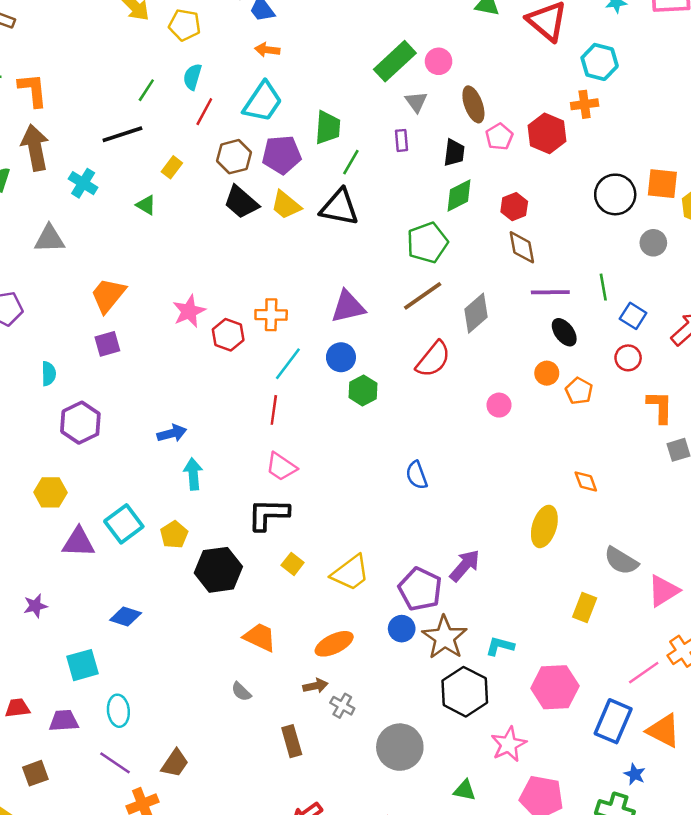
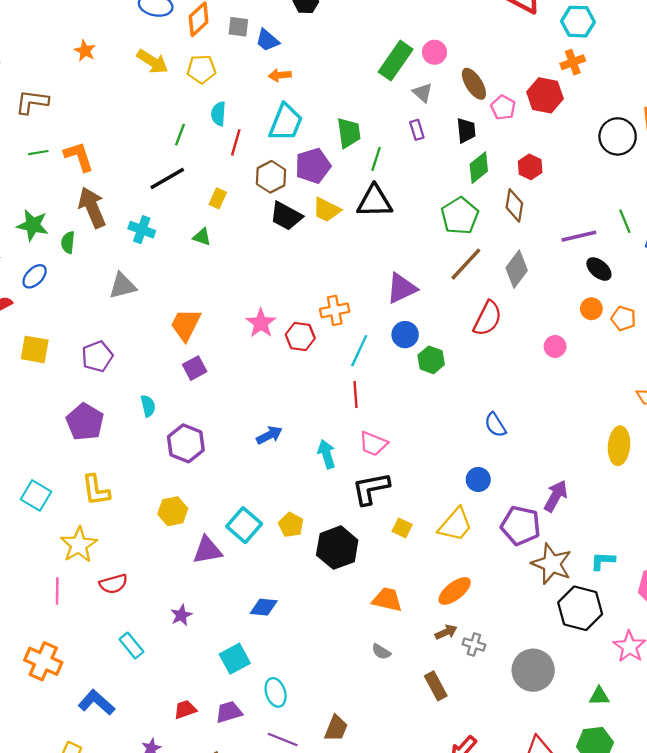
brown diamond: (522, 247) -> (514, 205), moved, turned 32
cyan arrow: (193, 474) -> (327, 454), moved
blue circle: (402, 629) -> (478, 480), moved

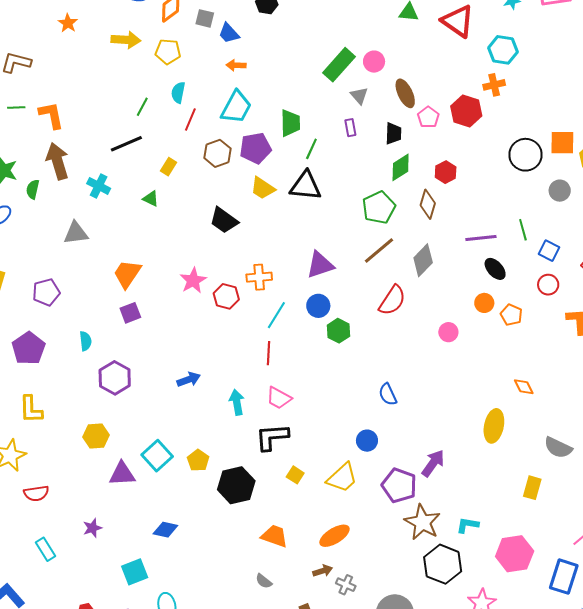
yellow arrow: (152, 62) -> (126, 40), turned -36
black trapezoid: (286, 216) -> (224, 220), moved

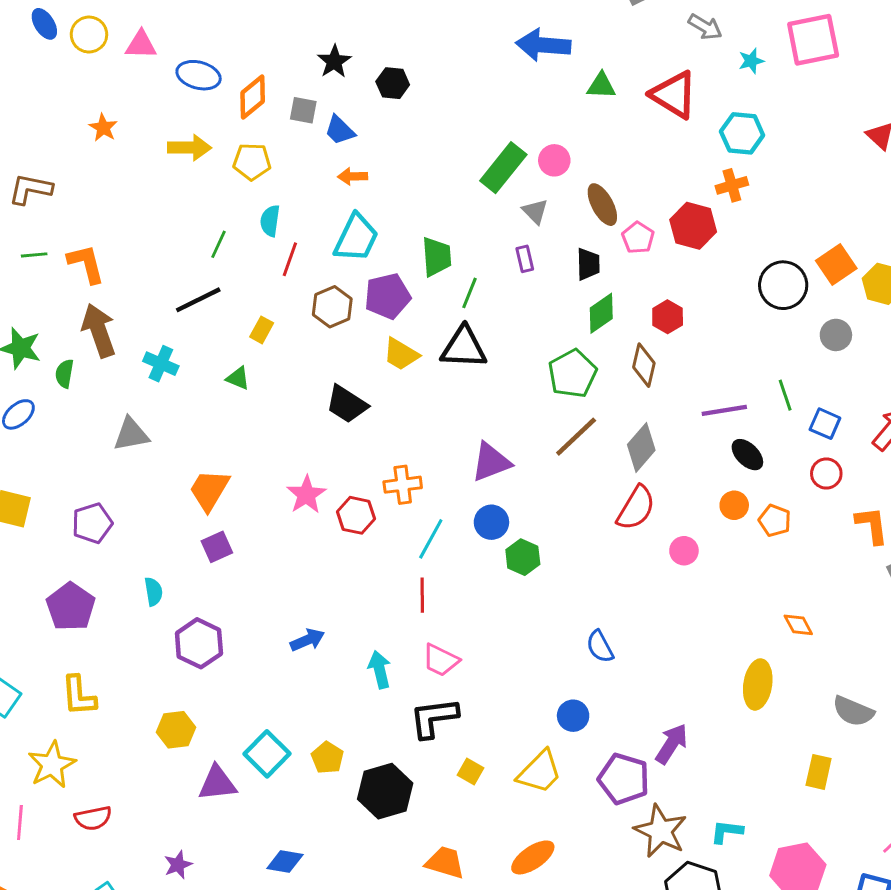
orange square: (562, 143) -> (836, 264), turned -32
red semicircle: (392, 300) -> (636, 508), moved

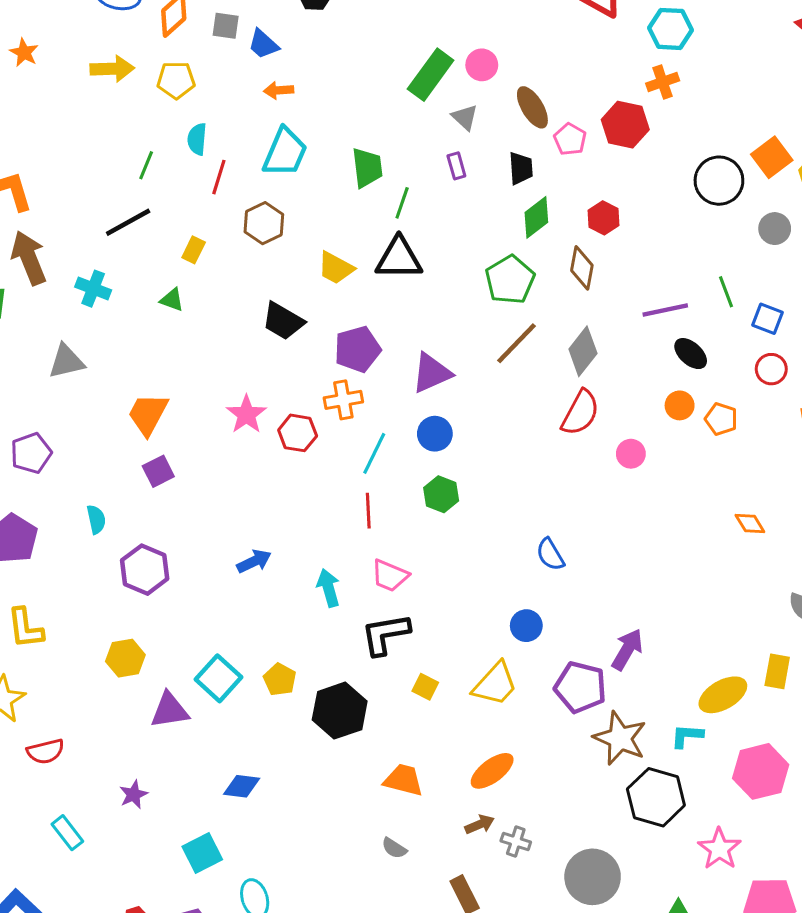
purple pentagon: (387, 296) -> (358, 349), moved
green hexagon: (523, 557) -> (441, 494), moved
yellow ellipse: (758, 684) -> (723, 695), moved, turned 54

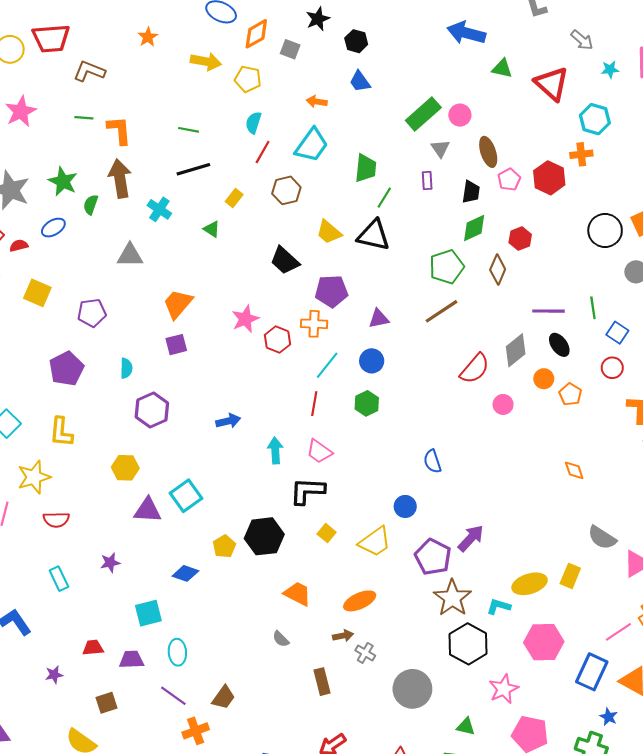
blue trapezoid: (263, 44) -> (360, 81), moved
green line: (146, 165) -> (189, 130), moved, turned 66
gray diamond: (583, 351) -> (516, 350), moved
purple triangle: (432, 373) -> (379, 319), size x0.7
yellow pentagon: (280, 679) -> (224, 546), moved

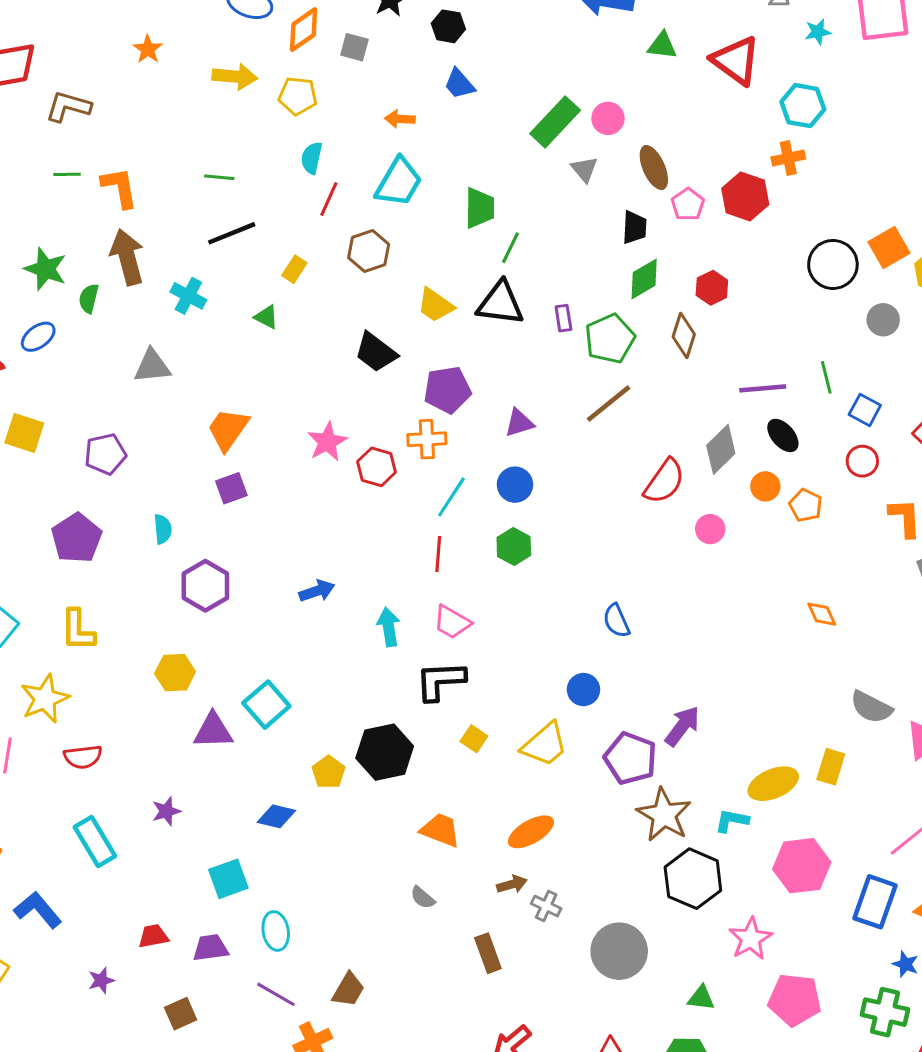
purple rectangle: (427, 181) -> (563, 318), moved
cyan rectangle: (59, 579) -> (95, 842), size x1.4

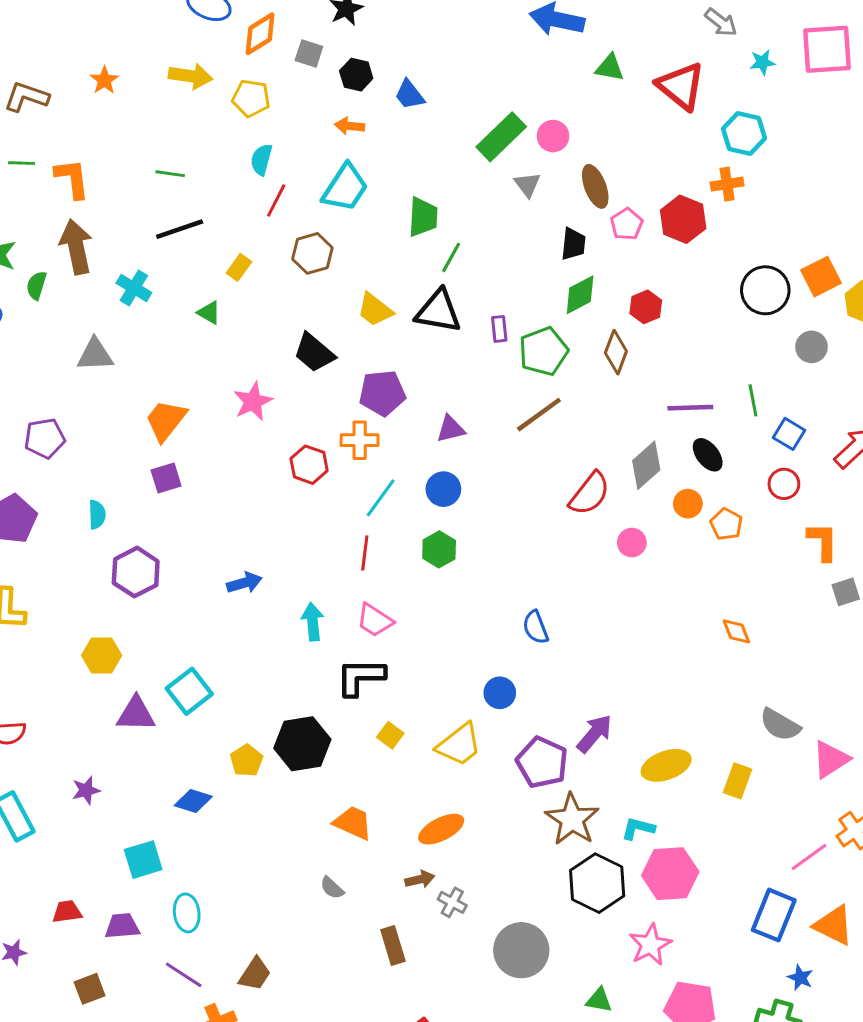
black hexagon: (448, 26) -> (356, 75), moved
orange star: (148, 49) -> (104, 80), moved
pink star: (327, 442) -> (253, 401), moved
yellow ellipse: (773, 784) -> (666, 765), moved
pink hexagon: (802, 866) -> (670, 874), moved

